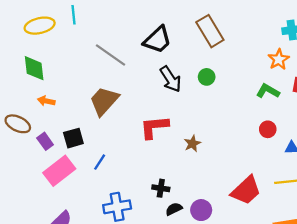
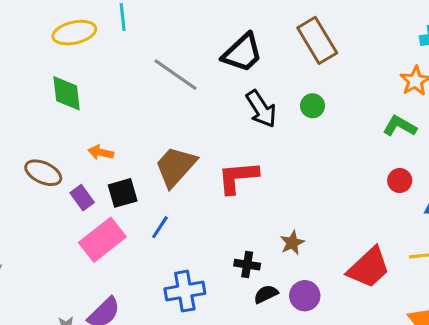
orange arrow: (46, 101) -> (101, 152), moved
brown trapezoid: (104, 101) -> (176, 166), moved
brown star: (192, 143) -> (292, 243), moved

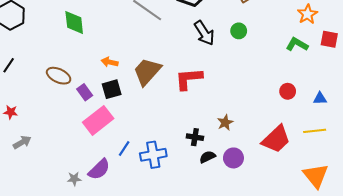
orange arrow: (101, 152) -> (110, 62), moved
red circle: (400, 180) -> (288, 91), moved
blue line: (160, 227) -> (124, 149), moved

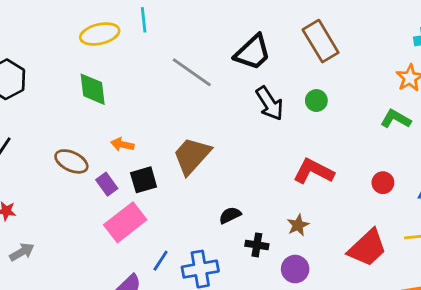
orange arrow: (110, 62) -> (122, 144), moved
red L-shape: (189, 79) -> (314, 171), moved, turned 32
black semicircle: (207, 157) -> (230, 215), moved
purple circle: (233, 158) -> (295, 269), moved

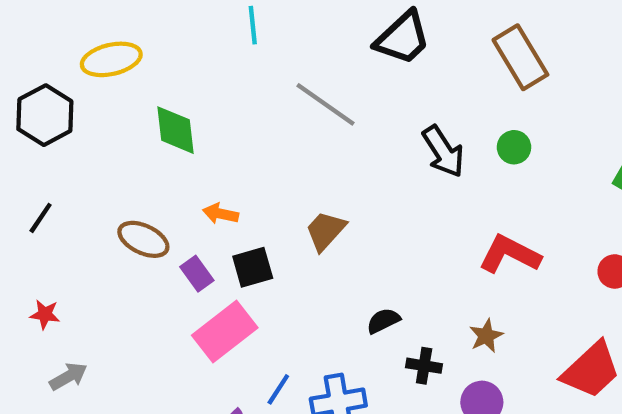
yellow ellipse: (100, 34) -> (111, 59), moved
black trapezoid: (253, 52) -> (403, 38), moved
brown trapezoid: (192, 156) -> (325, 231), size x0.7

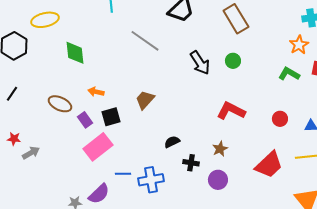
gray arrow: (68, 376) -> (31, 153), moved
blue line: (278, 389) -> (123, 174), turned 56

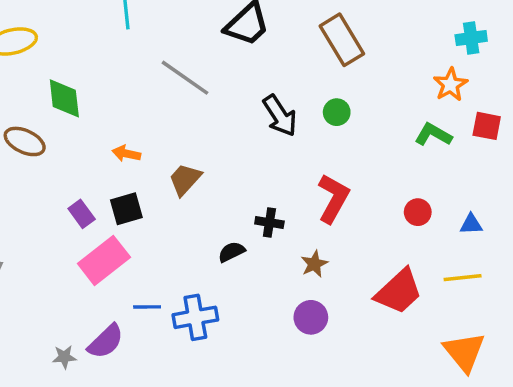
orange arrow: (96, 92) -> (126, 154), moved
brown ellipse: (60, 104) -> (25, 141), moved
red L-shape: (231, 111) -> (333, 198), turned 92
black cross: (191, 163) -> (269, 222), moved

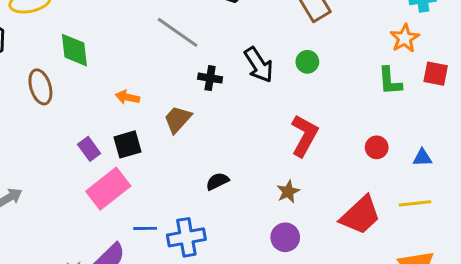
green L-shape: (433, 135) -> (390, 81), turned -124
brown ellipse: (25, 141) -> (40, 87), turned 48
black cross: (269, 222) -> (210, 78), moved

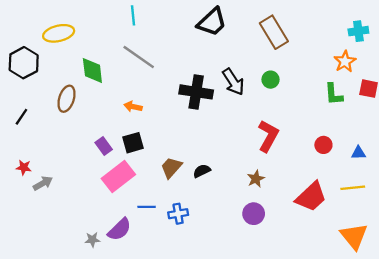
gray line: (178, 32) -> (139, 57), moved
black cross: (210, 78) -> (196, 92), size x1.8
brown ellipse: (40, 87) -> (66, 99), turned 35
brown trapezoid: (178, 119) -> (171, 167), moved
blue cross: (186, 237) -> (178, 214), size x0.7

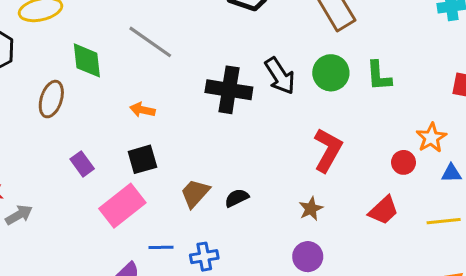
orange star: (345, 62) -> (431, 138), moved
green circle: (271, 80) -> (331, 73), size x1.5
green L-shape: (334, 94) -> (379, 76), moved
purple rectangle: (104, 146) -> (82, 164), moved
red trapezoid: (311, 197) -> (383, 210), moved, size x0.7

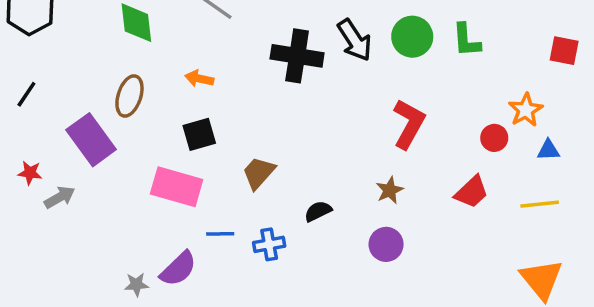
brown ellipse: (51, 99) -> (129, 96), moved
purple rectangle: (82, 164) -> (91, 140), moved, size x1.8
black semicircle: (237, 198) -> (318, 211), moved
pink rectangle: (122, 206) -> (177, 187), turned 54

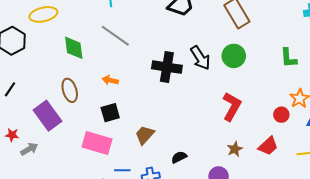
green L-shape: (466, 40) -> (288, 58), moved
brown ellipse: (129, 96) -> (70, 90), turned -35
brown star: (390, 190) -> (235, 149), moved

